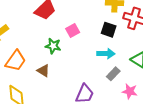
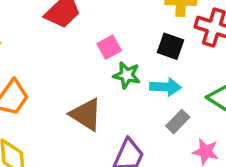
green star: (53, 46) -> (127, 75), moved
brown triangle: (43, 71) -> (86, 114), moved, size x1.5

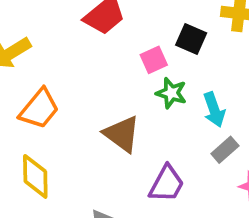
black square: (171, 46) -> (191, 39), moved
cyan arrow: (165, 87) -> (214, 110), turned 64

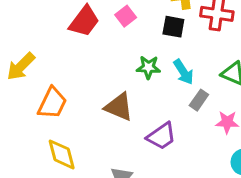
black square: (191, 39) -> (173, 27), moved
pink square: (154, 60) -> (126, 16), moved
purple trapezoid: (167, 184) -> (161, 136), turned 40

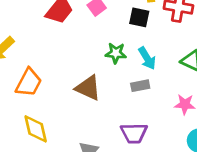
gray rectangle: (199, 100) -> (140, 86), moved, turned 42
purple trapezoid: (161, 136) -> (134, 133), moved, turned 32

